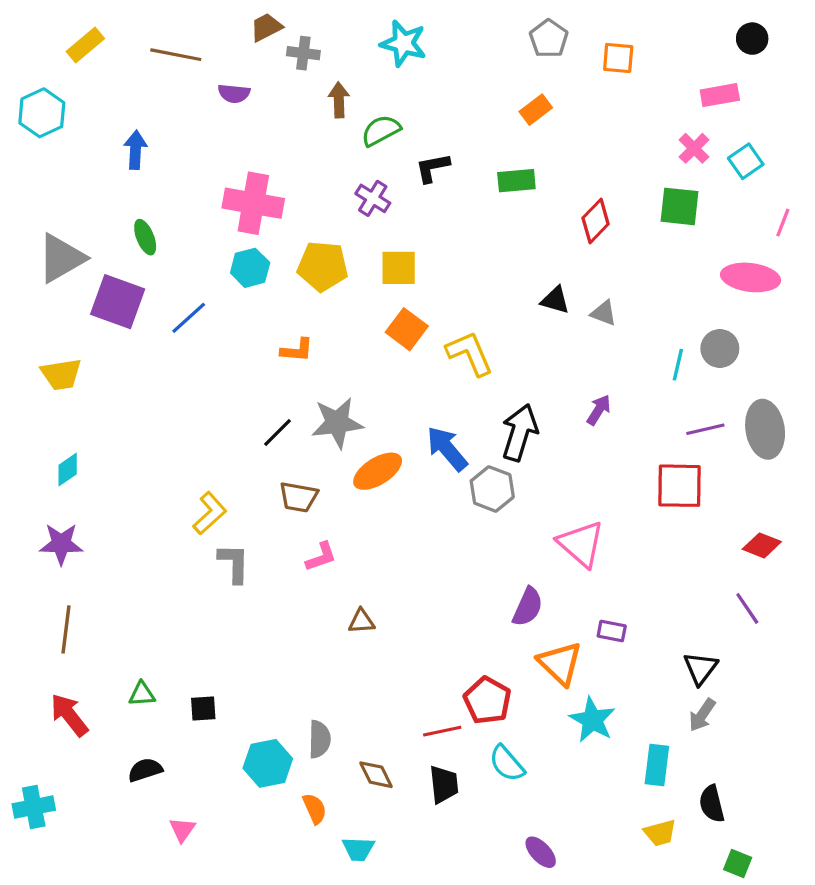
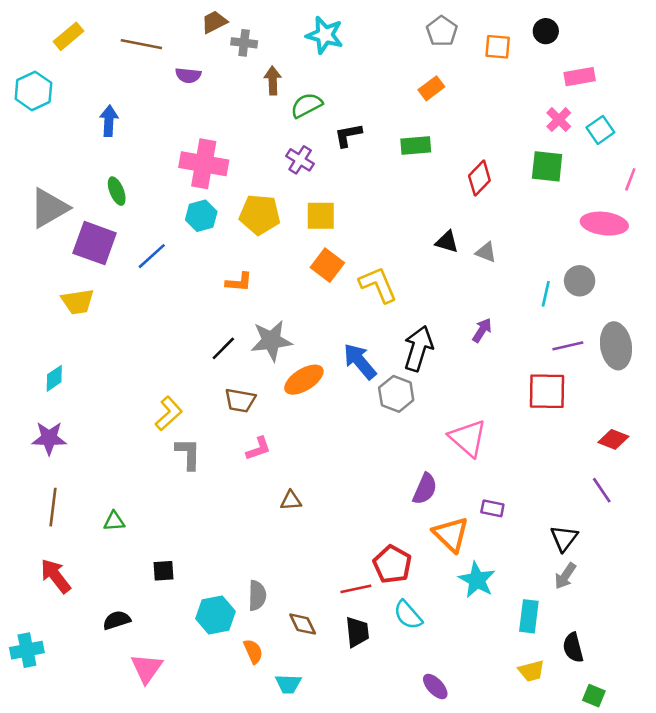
black circle: (752, 39) -> (546, 31), moved
yellow trapezoid: (61, 374) -> (78, 302), moved
green triangle: (142, 694) -> (114, 521), moved
pink triangle: (182, 830) -> (147, 668), size x1.5

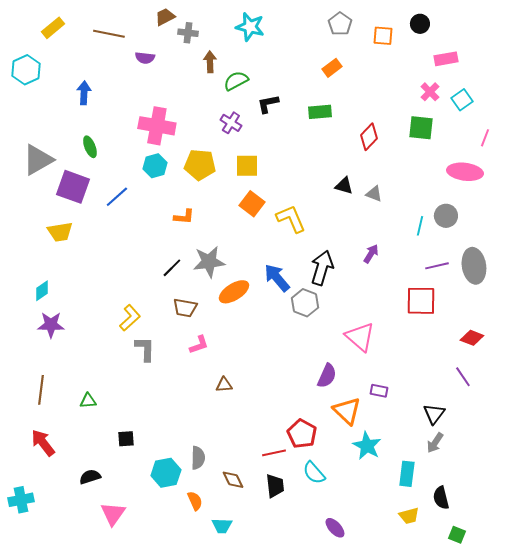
purple star: (49, 438) -> (51, 325), moved

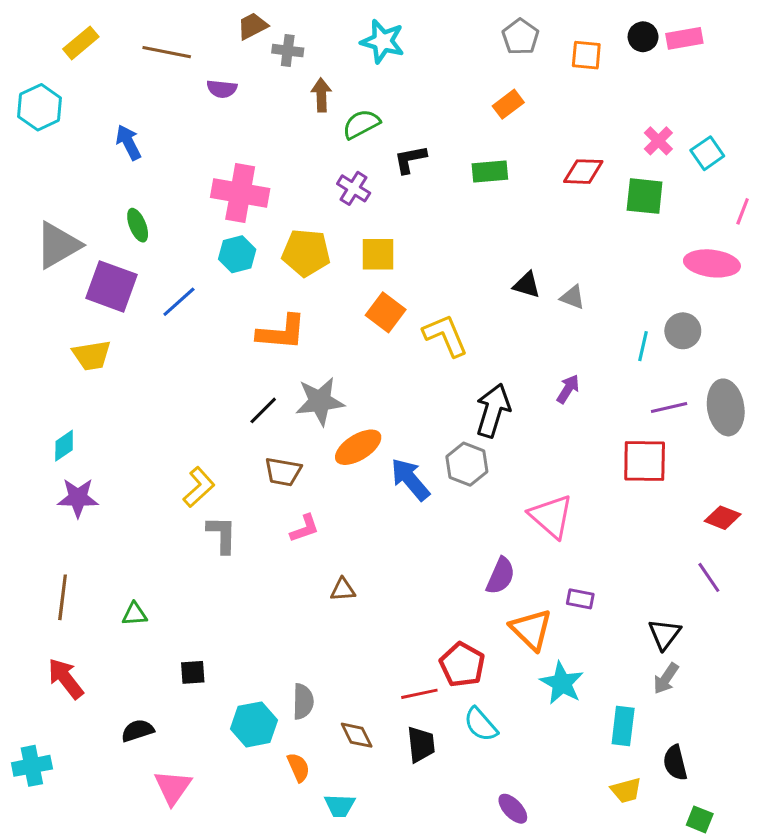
pink rectangle: (446, 59) -> (684, 38), moved
blue arrow: (84, 93) -> (128, 142), turned -30
red diamond: (369, 137) -> (583, 172), moved, turned 48
orange L-shape: (184, 217) -> (282, 332), size x1.6
blue arrow: (277, 278) -> (410, 479), moved

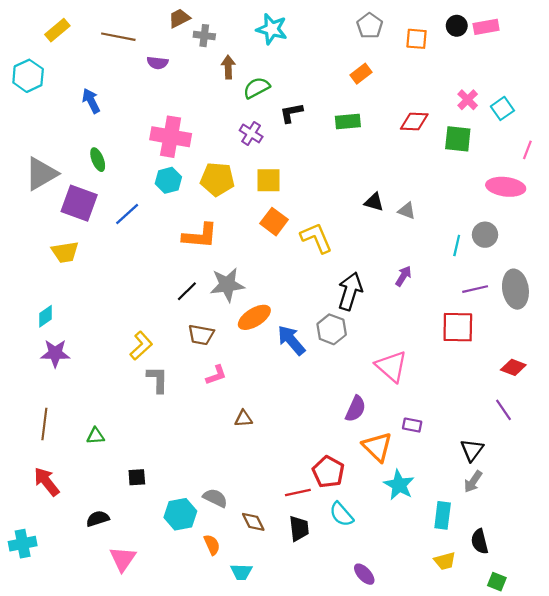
gray semicircle: (303, 701) -> (215, 498), turned -65

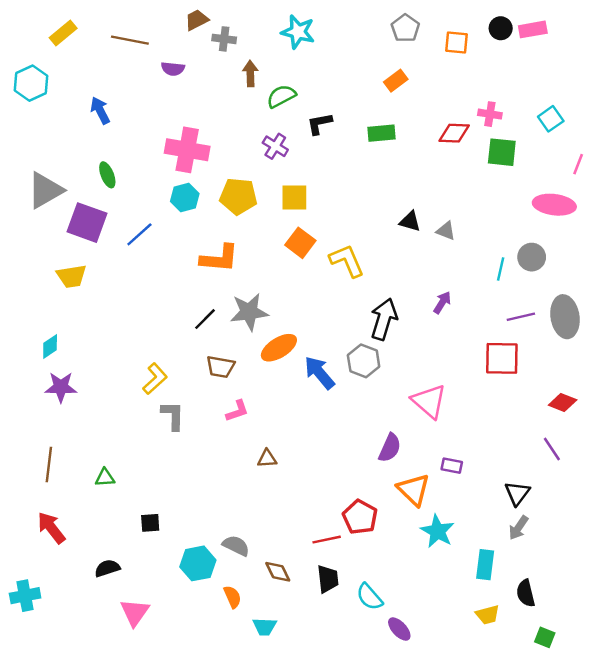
pink cross: (468, 100) -> (490, 114), moved, turned -36
cyan semicircle: (341, 514) -> (370, 597), moved

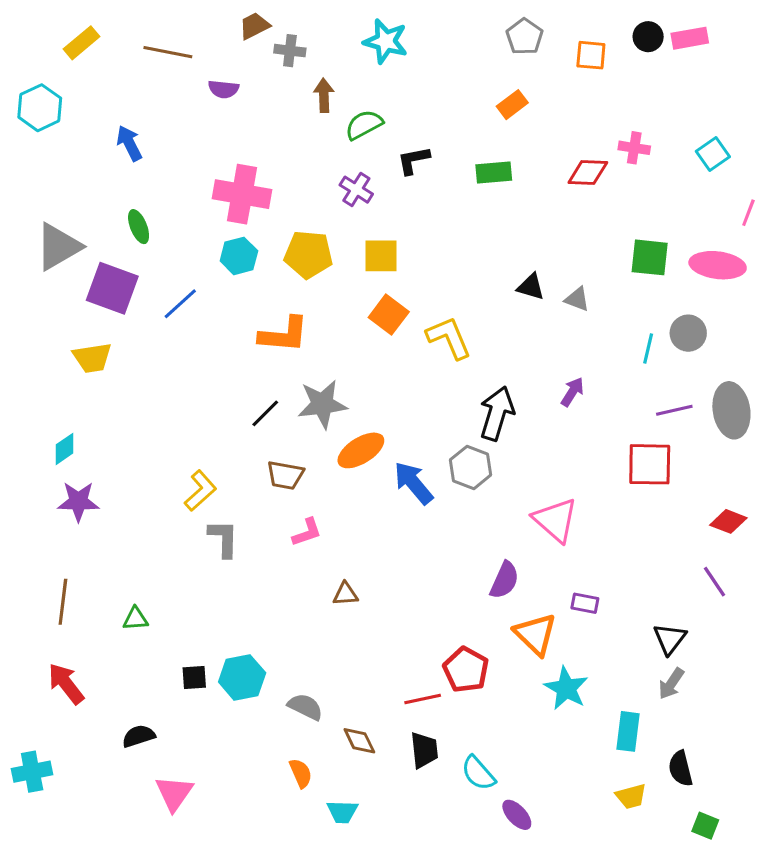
green square: (502, 152) -> (650, 257), moved
cyan hexagon: (198, 563) -> (242, 677), moved

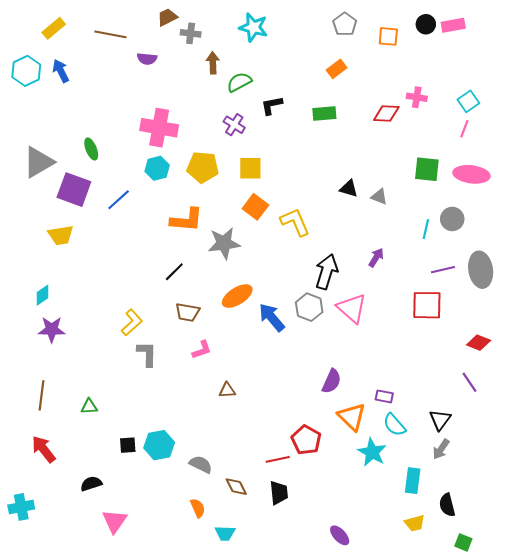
blue arrow: (129, 143) -> (61, 71), moved
pink line: (748, 213) -> (464, 129), moved
gray star: (322, 404) -> (224, 243), moved
pink triangle: (555, 520) -> (352, 308), moved
cyan semicircle: (478, 773) -> (394, 425), moved

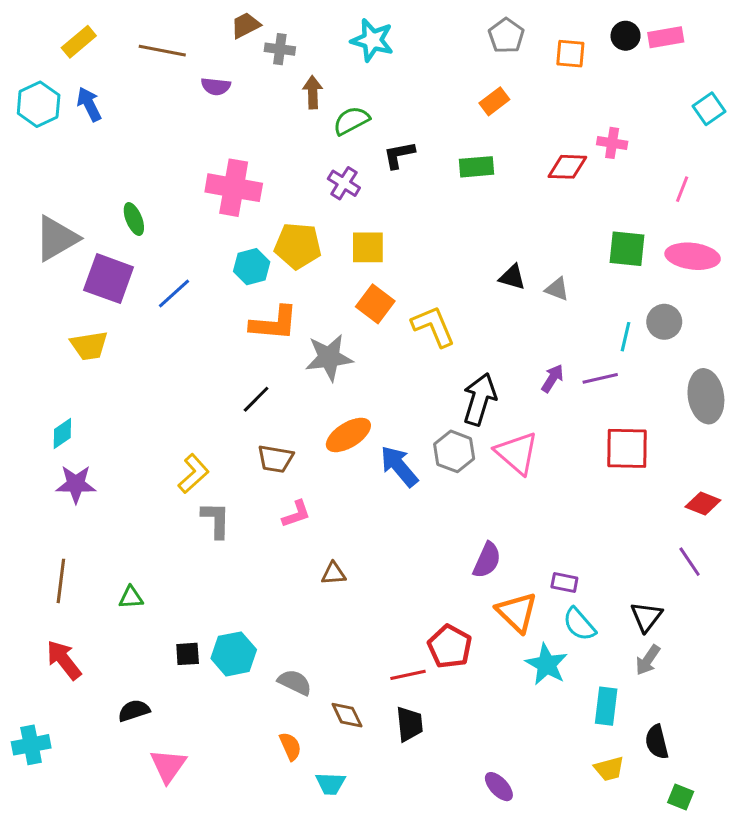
cyan square: (468, 101) -> (709, 109), moved
cyan hexagon: (157, 168) -> (252, 267), moved
purple line: (443, 270) -> (600, 378), moved

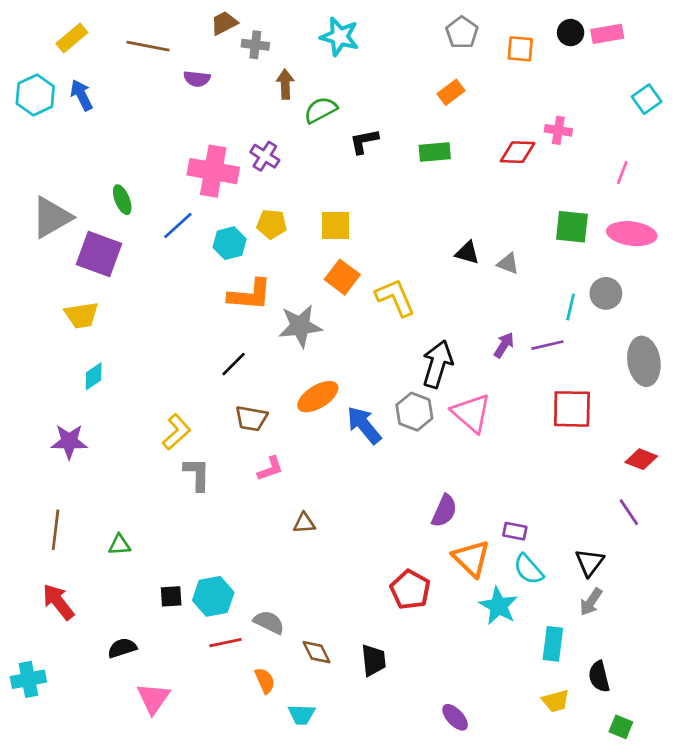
purple cross: (344, 183) -> (265, 156), moved
yellow pentagon: (298, 246) -> (272, 224), size x0.7
blue line: (174, 293) -> (178, 225), moved
cyan diamond: (62, 433) -> (94, 376), moved
red line: (408, 675) -> (225, 643), moved

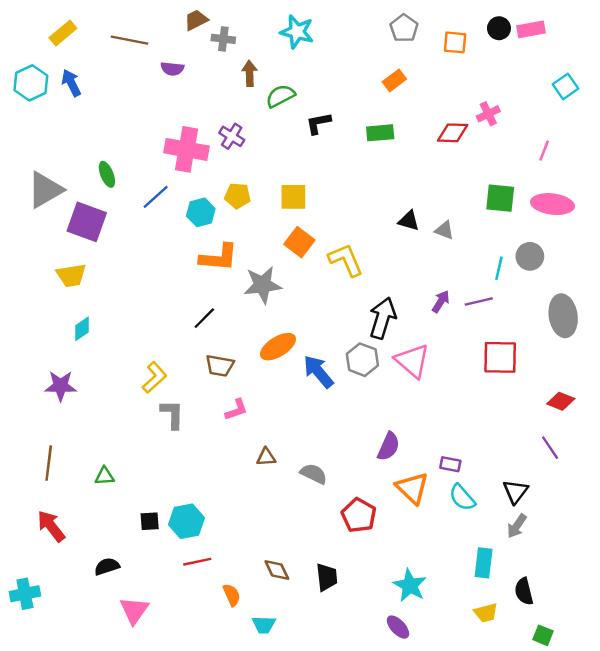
pink cross: (558, 130) -> (488, 114), turned -35
cyan star: (499, 606) -> (410, 585), moved
gray semicircle: (269, 622) -> (314, 474), moved

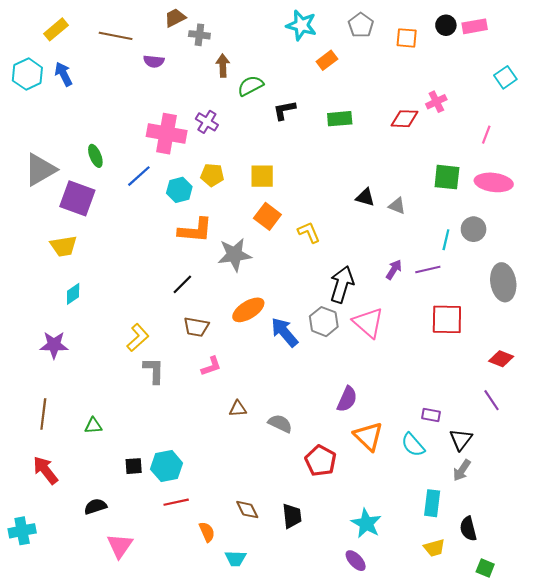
cyan star: (297, 32) -> (301, 25), moved
orange rectangle: (394, 80) -> (327, 60), moved
yellow L-shape: (346, 260) -> (309, 232), size x0.7
purple rectangle: (450, 464) -> (431, 415), moved

